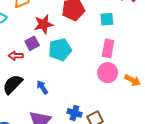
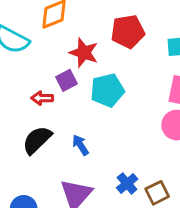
red star: (44, 24) -> (84, 53), turned 30
blue cross: (74, 113) -> (127, 183), turned 32

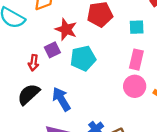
red arrow: (42, 98) -> (34, 63), turned -84
blue arrow: (80, 145) -> (61, 99), size x1.5

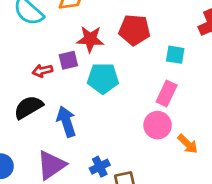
red star: (66, 29) -> (90, 39), turned -30
red arrow: (34, 63) -> (42, 71), turned 56

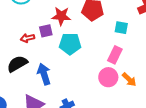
orange arrow: (188, 144) -> (129, 80), moved

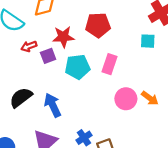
cyan square: (121, 28) -> (148, 41), moved
red arrow: (27, 38) -> (29, 46), moved
pink rectangle: (115, 55) -> (110, 64), moved

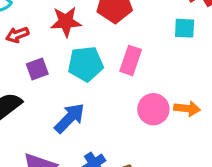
purple square: (48, 56) -> (37, 69), moved
orange arrow: (150, 98) -> (187, 109), turned -30
blue arrow: (53, 105) -> (70, 118), moved, turned 70

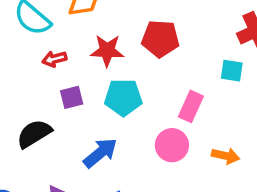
pink rectangle: (131, 60) -> (191, 106), moved
pink circle: (153, 109) -> (172, 145), moved

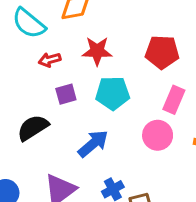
red pentagon: (160, 39) -> (162, 52), moved

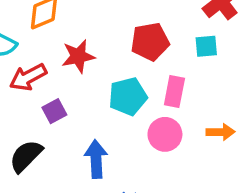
red arrow: (50, 60) -> (28, 77), size x1.5
cyan pentagon: (113, 93) -> (128, 96), moved
blue arrow: (93, 144) -> (96, 159), turned -40

